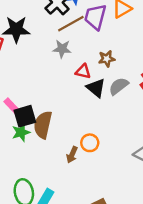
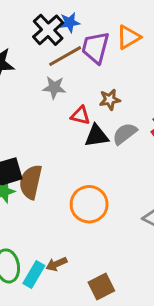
black triangle: (96, 88) -> (97, 136), turned -48
orange circle: (90, 143) -> (89, 204), size x1.6
brown arrow: (72, 155) -> (56, 264), moved, turned 42

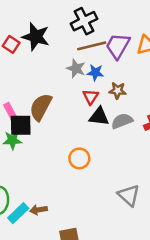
blue star: (70, 22) -> (95, 72), moved
red triangle: (80, 115) -> (91, 97), turned 35
brown semicircle: (31, 182) -> (41, 107), moved
orange circle: (89, 204) -> (79, 158), moved, size x0.7

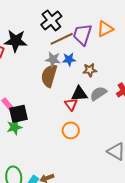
red triangle: (91, 97) -> (71, 104), moved
brown semicircle: (41, 107) -> (49, 76), moved

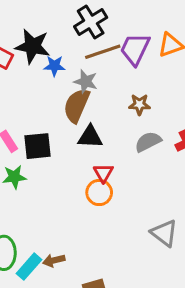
blue star: (69, 59) -> (54, 66), moved
black triangle: (79, 94) -> (90, 137), moved
red triangle: (71, 104) -> (103, 173), moved
black square: (19, 114) -> (37, 146), moved

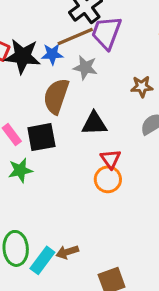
black star: (33, 46) -> (23, 56), moved
purple trapezoid: (135, 49) -> (106, 33), moved
brown line: (103, 52) -> (75, 36), moved
brown semicircle: (77, 105) -> (56, 96), moved

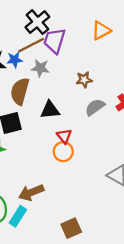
brown arrow: (67, 252) -> (31, 192), moved, size x1.5

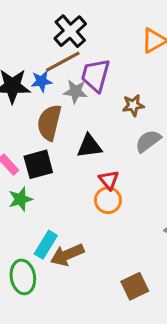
purple trapezoid: (54, 41) -> (95, 75), moved
cyan rectangle: (18, 216) -> (46, 245), moved
brown square: (71, 228) -> (135, 286), moved

